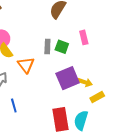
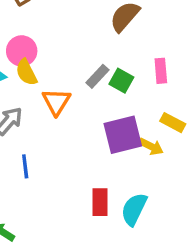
gray rectangle: (47, 46) -> (97, 76), turned 32
yellow rectangle: (97, 97) -> (173, 123), moved, turned 48
red rectangle: (61, 119) -> (100, 202), size x0.7

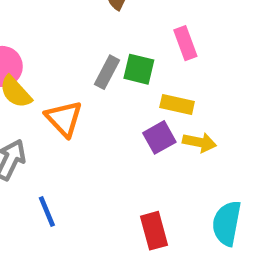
yellow rectangle: (173, 123) -> (177, 104), moved
purple square: (123, 135) -> (159, 137), size x0.6
cyan semicircle: (134, 209) -> (227, 223), moved

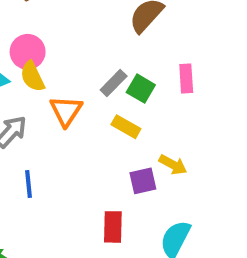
yellow rectangle: (177, 104) -> (126, 127), moved
purple square: (159, 137) -> (143, 181), moved

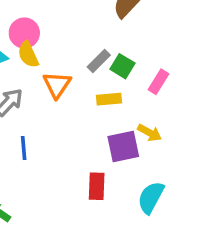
pink rectangle: (186, 78) -> (159, 82), moved, turned 35
yellow rectangle: (126, 127) -> (109, 99), turned -35
purple square: (143, 181) -> (123, 146), size x1.4

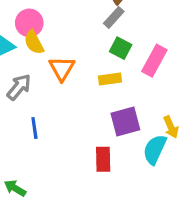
gray rectangle: (99, 61) -> (114, 17), moved
pink rectangle: (159, 82) -> (154, 61), size x1.4
yellow arrow: (150, 133) -> (171, 127), moved, turned 40
cyan semicircle: (151, 197) -> (155, 149), moved

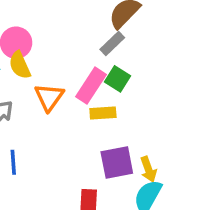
pink rectangle: (154, 61) -> (91, 86), moved
yellow arrow: (171, 127) -> (148, 169), moved

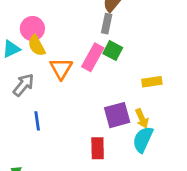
gray rectangle: (112, 44) -> (107, 24), turned -30
yellow rectangle: (103, 113) -> (152, 82), moved

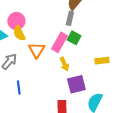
yellow arrow: (142, 118) -> (64, 64), moved

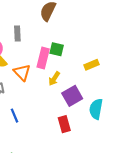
gray rectangle: (70, 18) -> (17, 33), moved
yellow arrow: (64, 64) -> (54, 79), turned 72

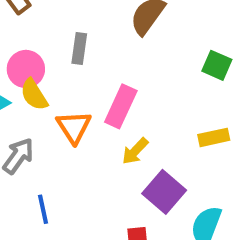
green square: (57, 49) -> (217, 65), moved
purple square: (72, 96) -> (164, 192), turned -30

